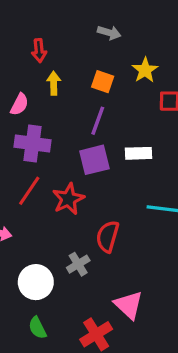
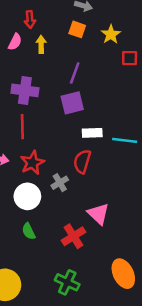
orange square: (103, 82) -> (77, 29), moved
pink semicircle: (19, 104) -> (15, 42), moved
white rectangle: (139, 153) -> (92, 133), moved
red line: (29, 191) -> (22, 127), turned -35
red star: (68, 199) -> (32, 163), moved

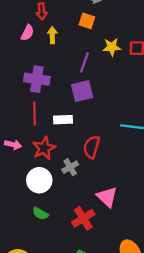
yellow star: (111, 34) -> (112, 47), moved, turned 30
white rectangle: (92, 133) -> (63, 120), moved
green semicircle: (29, 231) -> (40, 214), turned -35

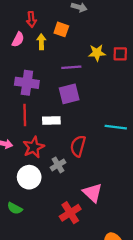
orange square: (87, 21) -> (61, 29), moved
purple line: (84, 62) -> (71, 67), turned 66
green semicircle: (40, 214) -> (15, 208), moved

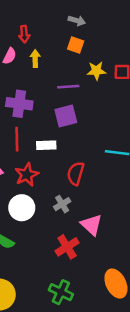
orange square: (61, 29) -> (76, 45), moved
gray cross: (58, 165) -> (62, 204), moved

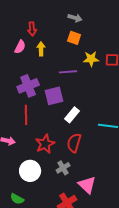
purple cross: (19, 104) -> (28, 86), turned -30
purple square: (66, 116) -> (54, 96), moved
white rectangle: (46, 145) -> (72, 115), moved, turned -49
red star: (27, 175) -> (45, 144), moved

